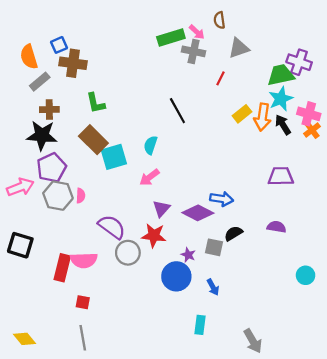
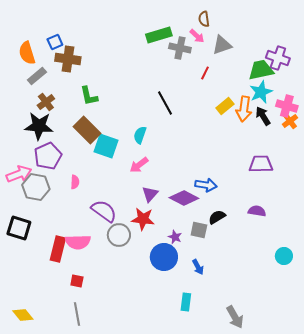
pink arrow: (197, 32) -> (197, 36), moved
brown cross: (49, 110) -> (46, 102), turned -36
cyan square: (114, 157) -> (106, 146), turned 35
gray hexagon: (58, 196) -> (36, 187), moved

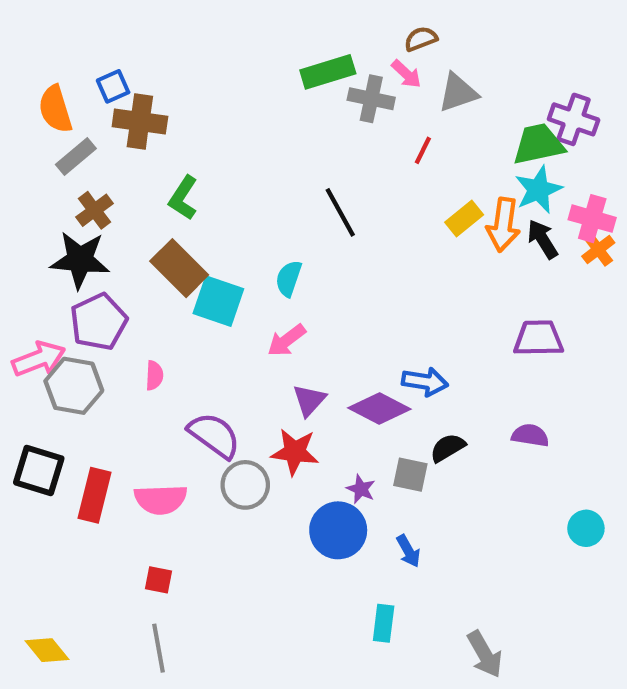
brown semicircle: (204, 19) -> (421, 39), turned 77
green L-shape: (89, 96) -> (183, 198), turned 45
red rectangle: (58, 249) -> (94, 495), moved

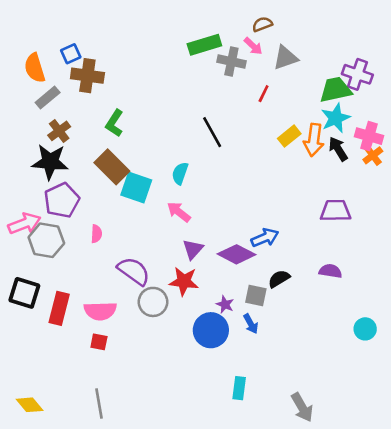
pink arrow: (287, 340) -> (179, 212), turned 75
blue arrow: (425, 382) -> (265, 238), turned -32
blue arrow: (408, 551) -> (251, 324), moved
red square: (159, 580) -> (99, 342), moved

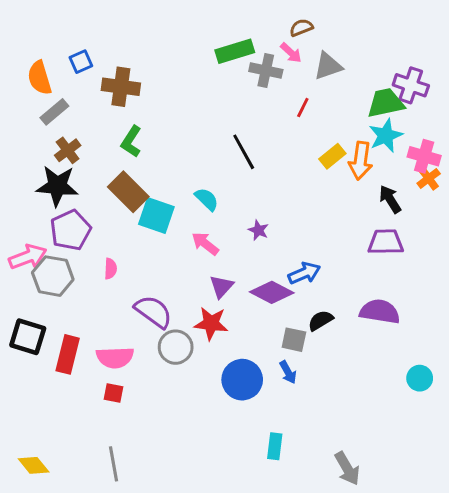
brown cross: (87, 76) -> (121, 87), moved
black arrow: (338, 149) -> (390, 199), moved
cyan semicircle: (180, 173) -> (207, 199), turned 115
purple semicircle: (330, 271) -> (380, 312), size x1.5
purple star: (225, 304) -> (258, 230), moved

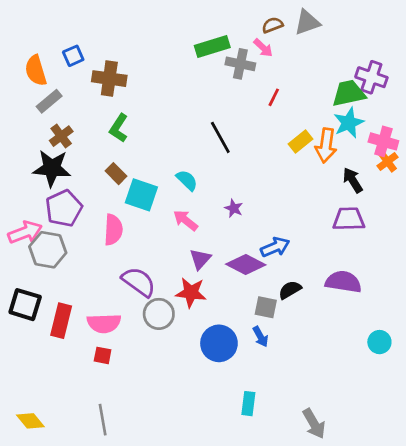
gray triangle: (328, 66) -> (307, 22), moved
brown rectangle: (128, 192) -> (116, 174), size x0.6
pink semicircle: (111, 269) -> (113, 230), moved, size x1.6

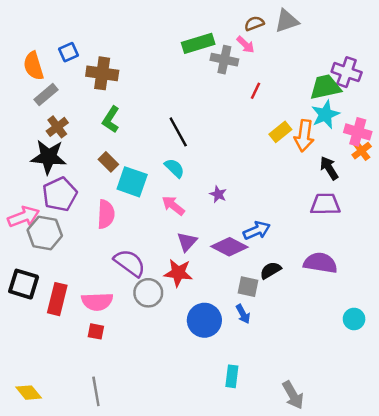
black line: (220, 137) -> (178, 132), moved

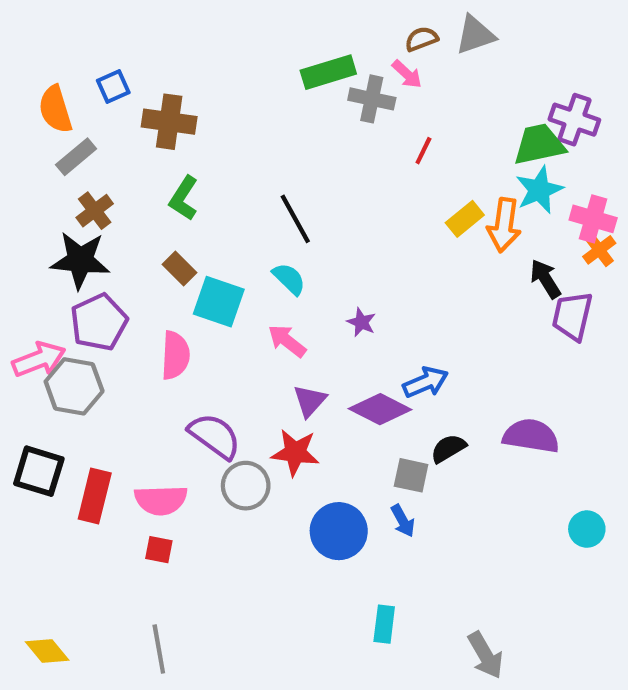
purple trapezoid: (325, 204) -> (572, 316), moved, turned -76

